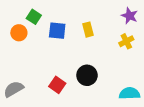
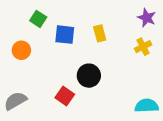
orange circle: (19, 33) -> (21, 50), moved
black circle: (87, 75) -> (89, 76), moved

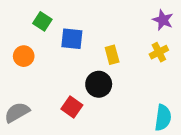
yellow rectangle: (100, 33) -> (112, 55), moved
cyan semicircle: (147, 106) -> (163, 118), turned 100

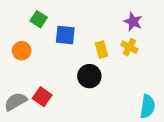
purple star: (163, 20) -> (133, 22), moved
yellow cross: (159, 52) -> (129, 47), moved, turned -35
red square: (72, 107) -> (42, 97), moved

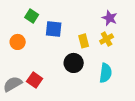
yellow cross: (129, 47) -> (107, 39), turned 32
cyan semicircle: (147, 106) -> (106, 73), moved

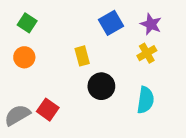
green square: (32, 16) -> (27, 23), moved
blue square: (54, 29) -> (111, 23), moved, turned -36
yellow rectangle: (84, 41) -> (82, 56), moved

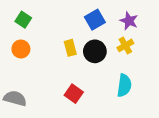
black circle: (101, 86) -> (95, 51), moved
red square: (48, 110) -> (74, 94), moved
gray semicircle: (17, 115) -> (15, 98), turned 45

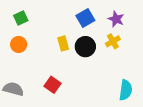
green square: (23, 20) -> (21, 18), turned 32
cyan semicircle: (124, 85) -> (126, 90), moved
red square: (74, 94) -> (53, 85), moved

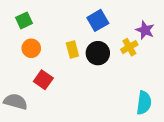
purple star: (116, 19) -> (145, 30), moved
orange circle: (19, 44) -> (31, 48), moved
red square: (53, 85) -> (43, 80), moved

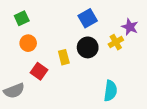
yellow rectangle: (72, 49) -> (64, 57), moved
gray semicircle: (15, 102) -> (14, 91), turned 144
cyan semicircle: (144, 103) -> (110, 91), moved

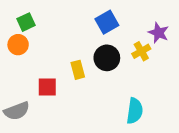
orange circle: (28, 43) -> (18, 45), moved
red square: (39, 71) -> (47, 87), turned -35

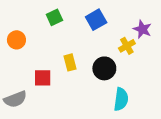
green square: (26, 22) -> (54, 17), moved
black circle: (107, 58) -> (104, 68), moved

